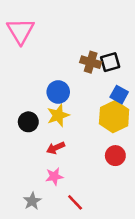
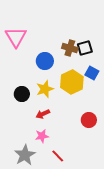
pink triangle: (21, 31) -> (16, 37), moved
blue circle: (58, 92) -> (45, 61), moved
yellow hexagon: (114, 117) -> (72, 82), moved
gray star: (32, 201) -> (25, 155), size x1.5

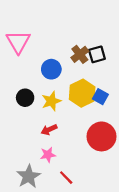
brown cross: (70, 48) -> (80, 54), turned 35
blue square: (92, 73) -> (100, 97), moved
black circle: (22, 94) -> (25, 98), moved
red circle: (89, 120) -> (102, 136), size x1.6

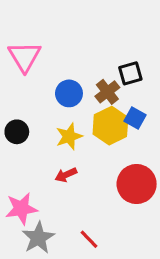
brown cross: (80, 54) -> (107, 92), moved
blue square: (100, 97) -> (135, 118), moved
black circle: (25, 98) -> (17, 132), moved
pink star: (48, 155) -> (21, 209), moved, size x1.5

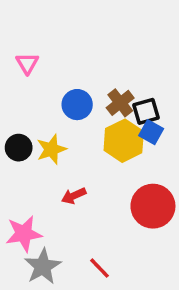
pink triangle: (24, 57) -> (27, 63), size x0.6
black square: (130, 73) -> (146, 111), moved
yellow star: (69, 136) -> (51, 149), moved

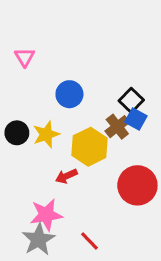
brown cross: (120, 103) -> (117, 127), moved
black square: (146, 111) -> (131, 100), turned -30
yellow hexagon: (124, 141) -> (90, 147), moved
pink star: (24, 234) -> (46, 215), moved

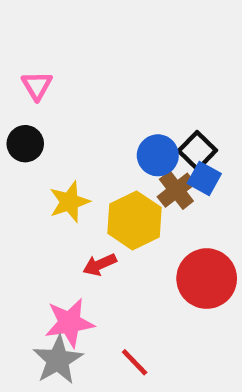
blue circle: (69, 94) -> (158, 155), moved
black circle: (17, 133) -> (25, 144), moved

